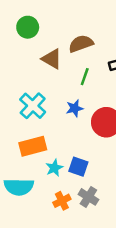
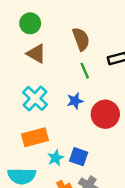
brown semicircle: (81, 44) -> (81, 39), turned 90
brown triangle: (52, 59) -> (36, 54), moved
green line: (85, 77) -> (85, 71), turned -42

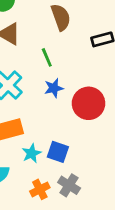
green line: (85, 71) -> (47, 57), moved

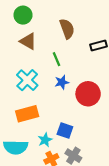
cyan star: (32, 153) -> (45, 140), moved

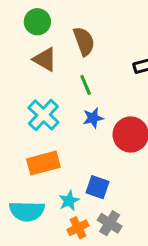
brown semicircle: (67, 29) -> (84, 41), moved

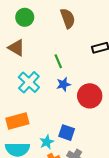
brown semicircle: (84, 41) -> (68, 18), moved
brown triangle: (45, 59) -> (16, 48), moved
orange rectangle: (43, 163) -> (17, 121), moved

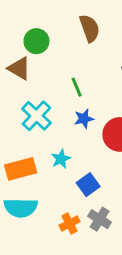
green circle: (25, 17) -> (36, 41), moved
blue square: (67, 133) -> (88, 185), turned 35
cyan star: (47, 142) -> (61, 159), moved

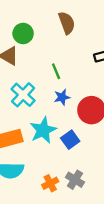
cyan star: (61, 159) -> (43, 130), size x1.6
blue square: (88, 185) -> (70, 140), moved

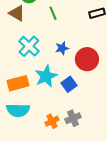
green line: (56, 71) -> (53, 13), moved
gray cross: (75, 180) -> (73, 118), turned 35

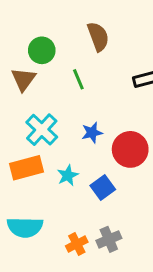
brown triangle: (17, 13) -> (23, 79), turned 36
cyan star: (46, 76) -> (68, 175), size x0.6
orange rectangle: (18, 83) -> (27, 168), moved

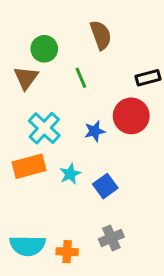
red circle: (130, 149) -> (131, 116), moved
cyan semicircle: (25, 227) -> (27, 246), moved
orange cross: (77, 244) -> (67, 252), moved, turned 30

